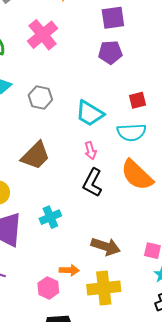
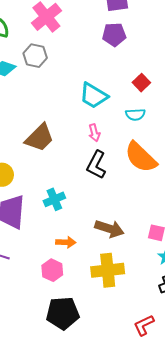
gray hexagon: (40, 97) -> (35, 56), moved
red square: (137, 100) -> (141, 83), turned -30
cyan semicircle: (131, 132) -> (135, 115), size x0.7
orange arrow: (69, 270) -> (66, 242), moved

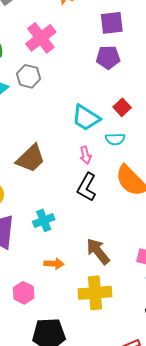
red square: (141, 83) -> (122, 107), moved
cyan semicircle: (135, 115) -> (115, 139), moved
brown arrow: (109, 229) -> (98, 251), turned -148
pink hexagon: (52, 270) -> (24, 293), moved

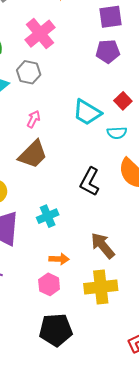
pink arrow: (86, 155) -> (34, 119), moved, turned -138
pink hexagon: (24, 293) -> (49, 284), moved

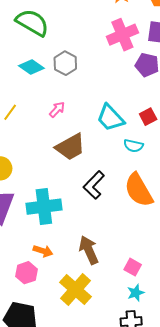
pink cross: (40, 34) -> (122, 35), moved
brown trapezoid: (33, 154) -> (70, 147), moved
cyan cross: (48, 216) -> (44, 207), size x1.6
yellow cross: (101, 287) -> (75, 289), turned 32

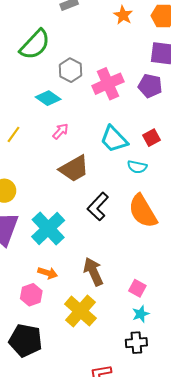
green semicircle: (32, 23) -> (35, 45), turned 104
pink cross: (122, 35) -> (108, 84), moved
gray hexagon: (65, 63) -> (71, 70), moved
cyan diamond: (31, 67) -> (48, 98), moved
cyan cross: (44, 207) -> (48, 229), turned -36

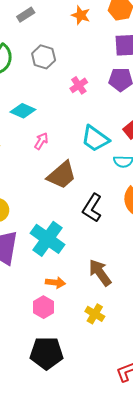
gray hexagon: (71, 70) -> (44, 57), moved
pink cross: (108, 84) -> (79, 85), size x0.6
yellow cross: (80, 311) -> (95, 314), size x0.6

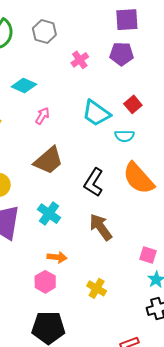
brown trapezoid: (62, 175) -> (48, 160), moved
cyan cross: (47, 239) -> (49, 214), size x0.7
brown arrow: (100, 273) -> (101, 227), moved

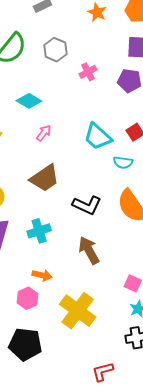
pink cross: (80, 60) -> (88, 72), moved
black L-shape: (94, 182) -> (87, 205), turned -104
cyan cross: (49, 214) -> (39, 231), turned 30
yellow cross: (97, 288) -> (78, 311), size x1.8

